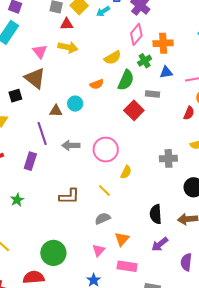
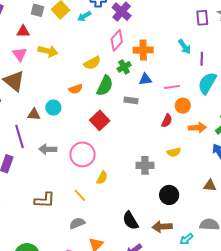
red triangle: (67, 24) -> (23, 31), moved
red square: (134, 110) -> (100, 120), moved
black semicircle: (156, 214) -> (130, 221), turned -30

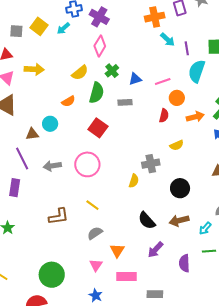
orange cross: (143, 50) -> (155, 17), moved
yellow semicircle: (102, 178) -> (134, 181), moved

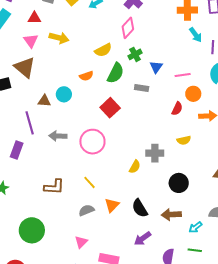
blue triangle: (135, 79) -> (156, 67), turned -48
orange triangle: (117, 250) -> (112, 205), moved
green circle: (52, 275) -> (32, 230), moved

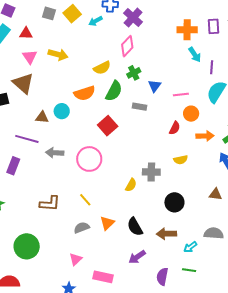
red triangle: (34, 18) -> (26, 33), moved
orange semicircle: (86, 76) -> (85, 93), size x1.5
purple line: (30, 123) -> (27, 139), turned -60

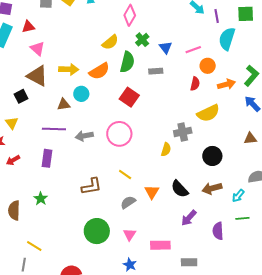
yellow arrow: (58, 55) -> (69, 69), moved
yellow semicircle: (181, 160) -> (208, 113), size x1.6
green circle: (27, 246) -> (97, 231), moved

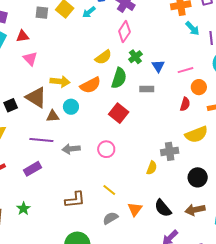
brown triangle: (37, 76) -> (36, 97), moved
pink circle: (119, 134) -> (106, 149), size x0.7
purple rectangle: (47, 158) -> (33, 169), turned 48

